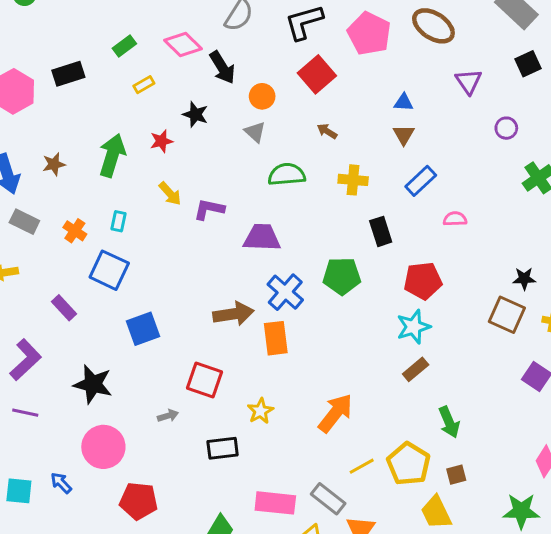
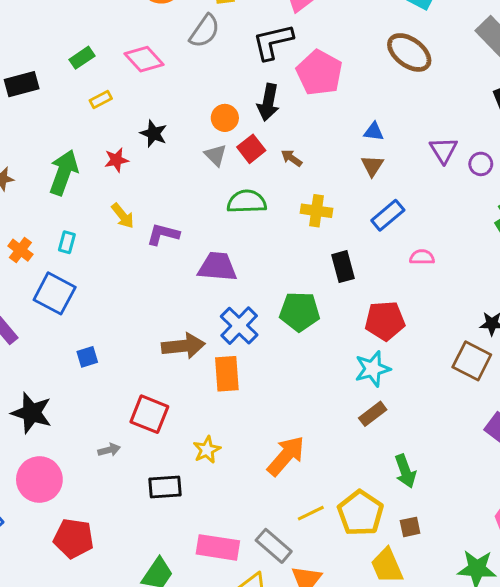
pink pentagon: (369, 34) -> (319, 73), moved
black arrow: (222, 67) -> (268, 102), moved, turned 40
red square: (317, 74) -> (251, 149), moved, size x0.7
purple triangle: (469, 81) -> (444, 150), moved
blue square: (143, 329) -> (87, 357), size x0.6

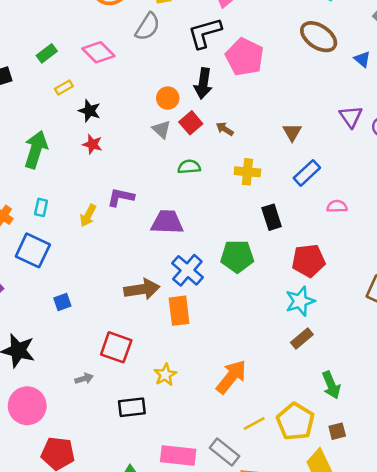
blue triangle: (374, 132) -> (362, 59), moved, turned 36
black star: (154, 134) -> (90, 111), moved
red star: (116, 160) -> (92, 144), moved, turned 30
green semicircle: (247, 202) -> (189, 167), size x0.7
yellow arrow: (123, 216) -> (88, 216), moved, turned 70

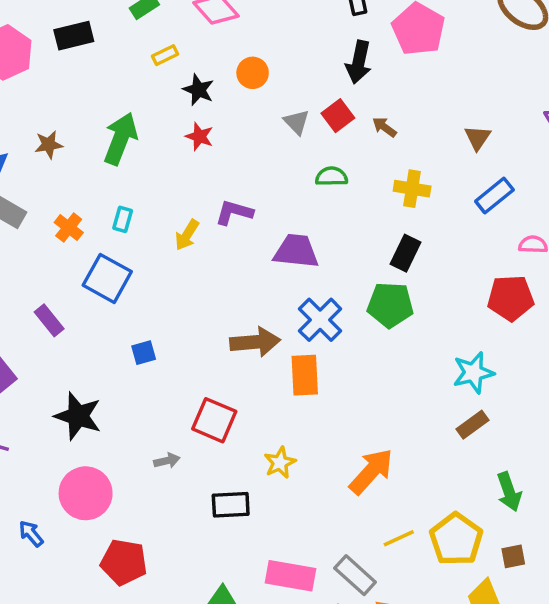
orange circle: (168, 98) -> (253, 73), moved
black rectangle: (272, 217) -> (406, 253), moved, turned 40
red pentagon: (308, 261) -> (511, 298), moved

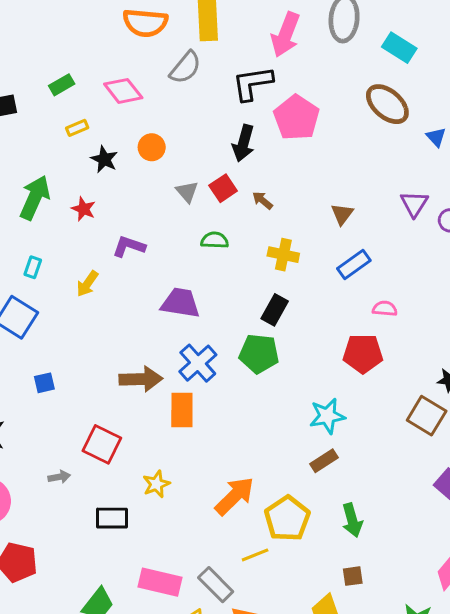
red star: (199, 136) -> (84, 209), moved
purple L-shape: (234, 212) -> (129, 246), moved
yellow pentagon: (456, 539) -> (287, 519), moved

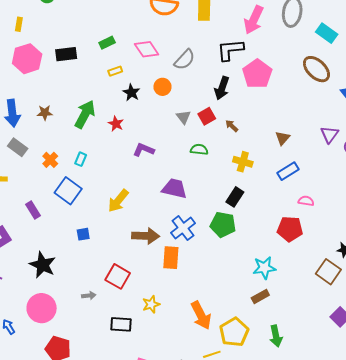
gray semicircle: (185, 68) -> (184, 60), moved
yellow arrow: (87, 284) -> (118, 201), moved, size x1.4
orange arrow: (235, 496) -> (201, 315), turned 104

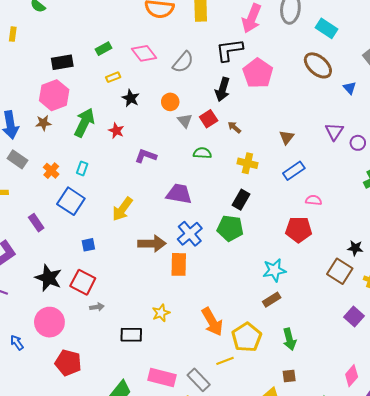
pink hexagon: (27, 59) -> (54, 95), moved
orange circle: (162, 87) -> (170, 102), moved
red square: (118, 276) -> (83, 282), moved

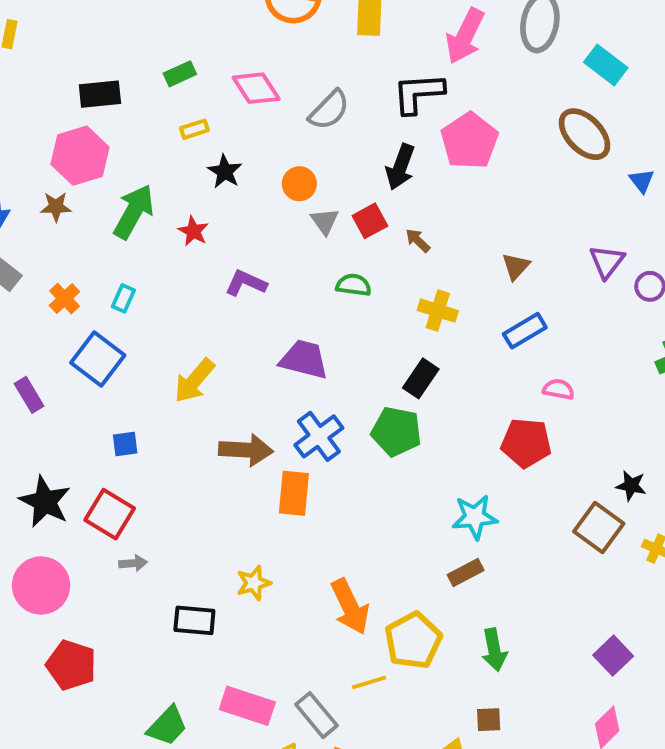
purple square: (354, 317) -> (613, 656), moved

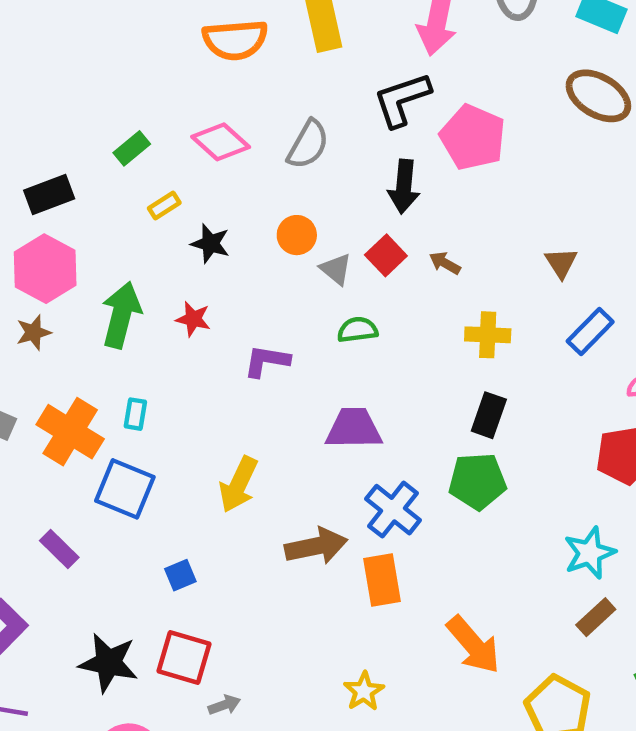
green semicircle: (354, 285) -> (357, 330), moved
orange cross: (64, 299) -> (70, 432), size x1.8
orange arrow: (350, 607) -> (473, 645), moved

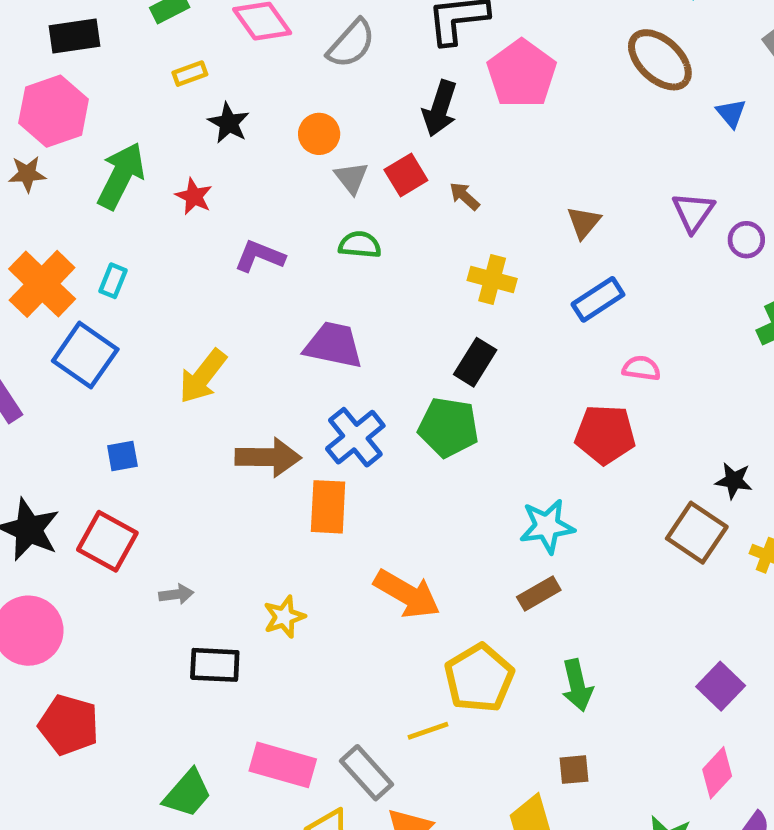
orange arrow: (473, 645) -> (407, 594), turned -32
gray arrow: (224, 705) -> (176, 594), moved

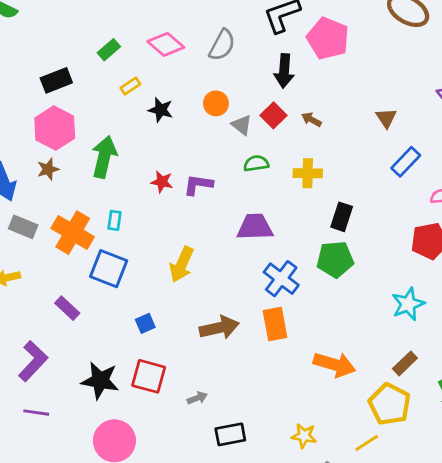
red star: (194, 196) -> (162, 182), moved
yellow cross: (492, 280) -> (308, 173), moved
brown arrow: (268, 457) -> (219, 328), moved
brown rectangle: (539, 594) -> (405, 363), moved
yellow star: (284, 617) -> (304, 436), moved, turned -30

